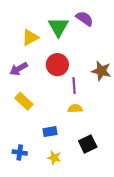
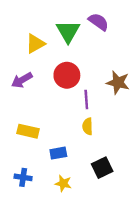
yellow rectangle: (24, 101) -> (28, 131), moved, turned -30
yellow semicircle: (75, 109) -> (88, 126), turned -88

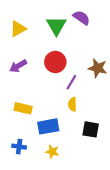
yellow triangle: (35, 44) -> (18, 29), moved
purple line: (86, 100) -> (71, 82), turned 35
blue rectangle: (58, 153) -> (48, 126), size x1.5
black square: (102, 168) -> (91, 129), moved, turned 36

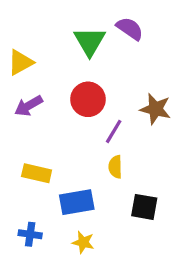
yellow triangle: (18, 29) -> (21, 62), moved

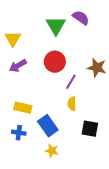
yellow triangle: (21, 62) -> (13, 39), turned -30
blue rectangle: (77, 202) -> (48, 126), turned 65
blue cross: (30, 234) -> (19, 133), moved

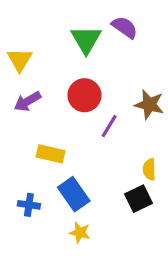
yellow semicircle: (72, 104) -> (149, 169), moved
yellow rectangle: (23, 108) -> (51, 154), moved
black square: (90, 129) -> (138, 199), turned -36

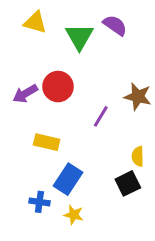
yellow triangle: (20, 60) -> (35, 22), moved, turned -45
red circle: (84, 95) -> (58, 87), moved
blue rectangle: (74, 194) -> (68, 179), turned 68
blue cross: (29, 205) -> (39, 202), moved

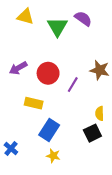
red circle: (58, 87) -> (48, 73), moved
blue cross: (39, 202) -> (11, 149), moved, turned 32

